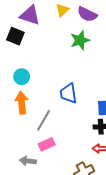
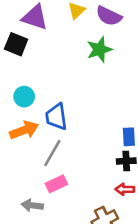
blue trapezoid: (68, 93) -> (56, 117), moved
orange arrow: (22, 103) -> (24, 130), turned 75

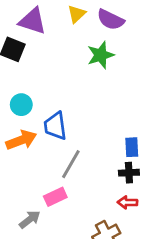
gray line: (52, 153) -> (71, 164), moved
gray arrow: (32, 205) -> (30, 219), turned 135

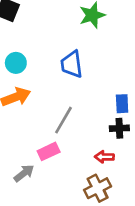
blue trapezoid: (55, 126) -> (72, 64), moved
red arrow: (128, 202) -> (104, 157), moved

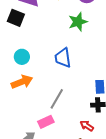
red arrow: (104, 157) -> (87, 126), turned 32

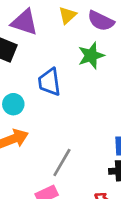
blue trapezoid: (63, 58) -> (49, 82), moved

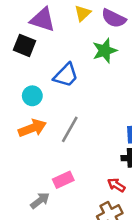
blue trapezoid: (49, 82) -> (66, 75), turned -128
gray line: (62, 163) -> (70, 129), moved

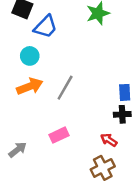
blue trapezoid: (66, 75) -> (46, 27), moved
gray arrow: (40, 200) -> (18, 150), moved

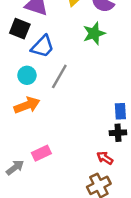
gray line: (65, 88) -> (59, 76), moved
pink rectangle: (59, 135) -> (41, 153), moved

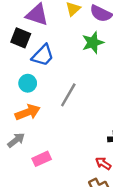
gray line: (59, 76) -> (68, 95), moved
gray arrow: (15, 167) -> (16, 140), moved

